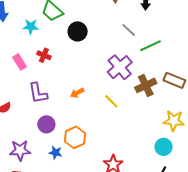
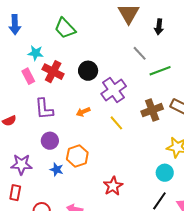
cyan star: (31, 27) -> (36, 53), moved
black circle: (78, 31) -> (88, 71), moved
red cross: (44, 55) -> (53, 72), size x1.5
purple cross: (120, 67) -> (114, 90), moved

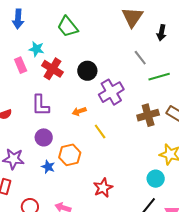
pink rectangle: (28, 76) -> (21, 65), moved
yellow line: (116, 123) -> (100, 132), moved

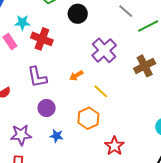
black circle: (87, 71) -> (78, 14), moved
orange hexagon: (70, 155) -> (88, 118), moved

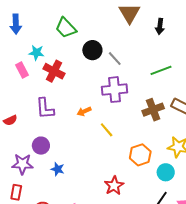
gray line: (126, 11) -> (115, 59), moved
purple cross: (104, 50) -> (115, 90), turned 30
purple circle: (47, 108) -> (41, 146), moved
orange hexagon: (88, 118) -> (140, 155), moved

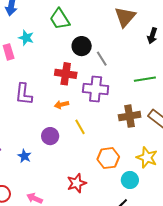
red cross: (54, 71) -> (66, 74), moved, turned -30
purple circle: (41, 146) -> (50, 136), moved

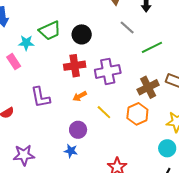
green trapezoid: (60, 19) -> (50, 31), moved, turned -65
gray line: (102, 59) -> (127, 27), moved
blue star: (24, 156) -> (71, 151), moved
orange hexagon: (108, 158) -> (137, 114), moved

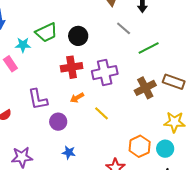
orange hexagon: (137, 114) -> (140, 146), moved
purple circle: (78, 130) -> (58, 122), moved

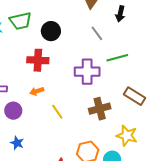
purple cross: (105, 73) -> (87, 72), moved
brown cross: (145, 88) -> (100, 109), moved

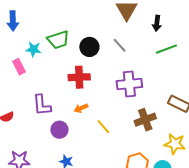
gray line: (97, 33) -> (119, 45), moved
green line: (117, 58) -> (167, 49), moved

